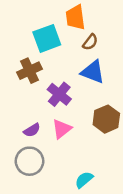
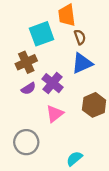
brown semicircle: (90, 42) -> (80, 37), turned -56
blue triangle: (93, 72) -> (82, 63), turned -45
purple semicircle: (32, 130) -> (28, 89), moved

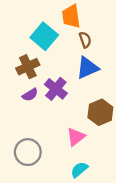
cyan square: (42, 34) -> (44, 36), turned -30
pink triangle: (55, 114) -> (76, 137), moved

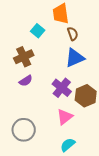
cyan square: (44, 36) -> (38, 31), size x0.6
purple cross: (56, 89) -> (62, 88), moved

